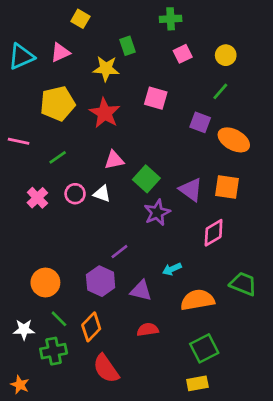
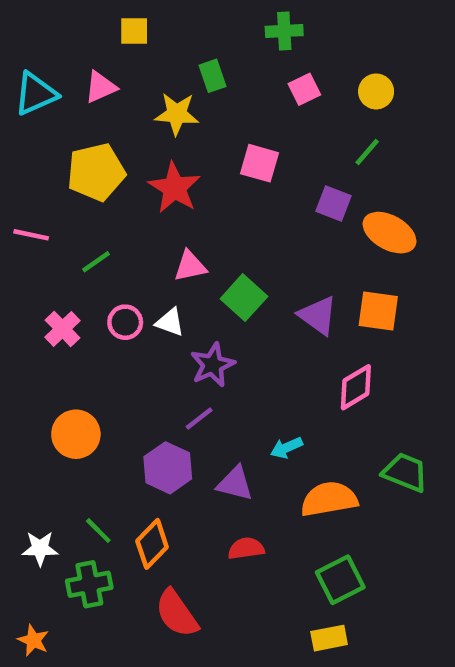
yellow square: (80, 19) -> (134, 31), turned -30
purple star: (157, 213) -> (213, 365), moved
orange circle: (45, 282) -> (76, 434), moved

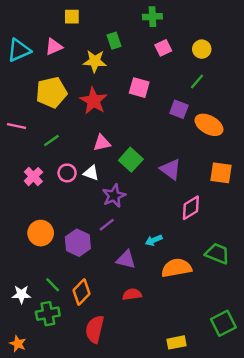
orange square: (378, 311) -> (221, 173), moved
purple hexagon: (168, 468) -> (78, 243), moved
green square: (340, 580) -> (223, 323), moved
red semicircle: (177, 613) -> (95, 329), turned 48

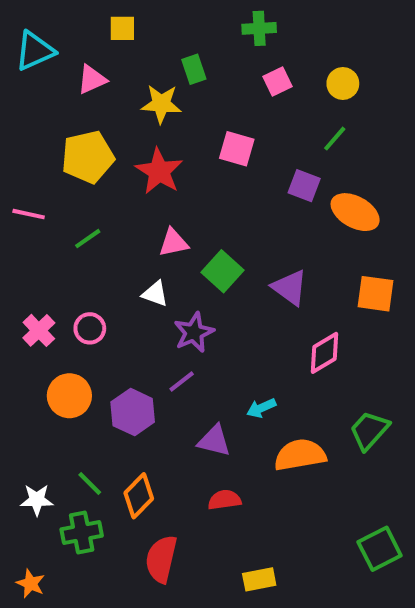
cyan triangle: (19, 50) -> (35, 51), moved
pink circle: (67, 173) -> (90, 328), moved
pink cross: (33, 177) -> (39, 330), moved
green trapezoid: (217, 253) -> (369, 430), turned -70
yellow rectangle: (176, 342) -> (259, 579), moved

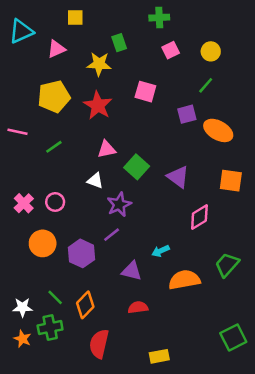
purple square: (304, 186) -> (187, 114), turned -36
orange star: (31, 583) -> (22, 339), moved

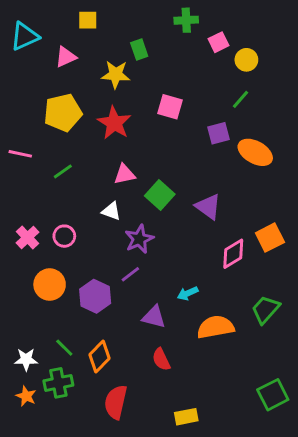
pink square: (171, 50) -> (219, 42), moved
orange square: (231, 181) -> (270, 238), moved, turned -35
red semicircle: (138, 307) -> (161, 359), turned -108

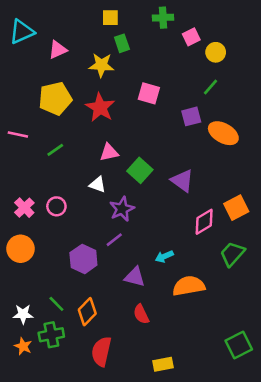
yellow square: (88, 20) -> (110, 18), moved
orange circle: (50, 285) -> (21, 249), moved
green trapezoid: (266, 309) -> (232, 254), moved

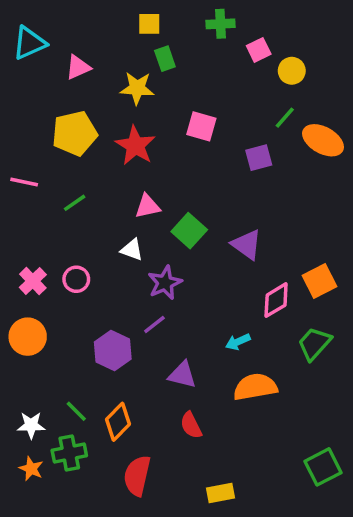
orange ellipse: (223, 133) -> (323, 140), moved
cyan arrow: (164, 256) -> (238, 342), moved

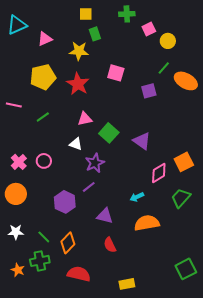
white star: (31, 425) -> (16, 232), moved
red semicircle: (137, 476) -> (79, 274), turned 90

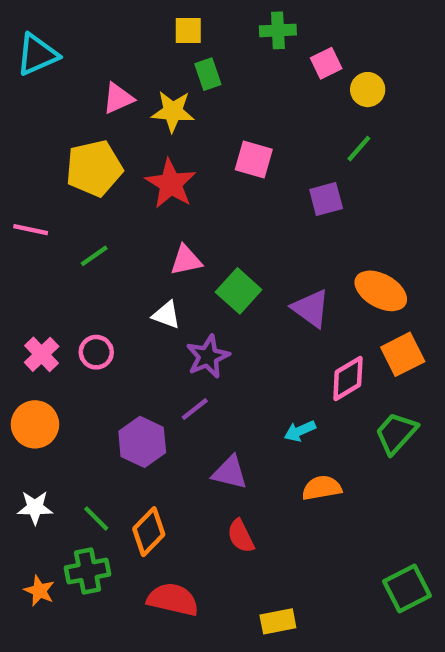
pink triangle: (45, 39) -> (118, 98), moved
orange ellipse: (186, 81) -> (381, 291), moved
orange semicircle: (147, 223) -> (322, 488), size x0.7

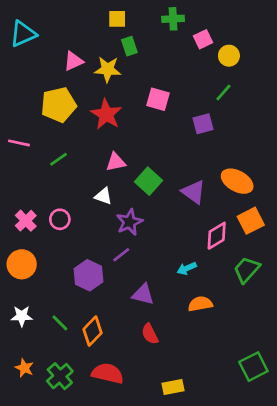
green cross: (88, 571) -> (60, 376), moved, turned -30

